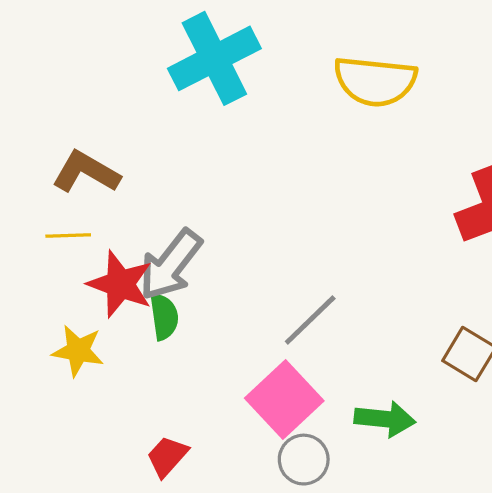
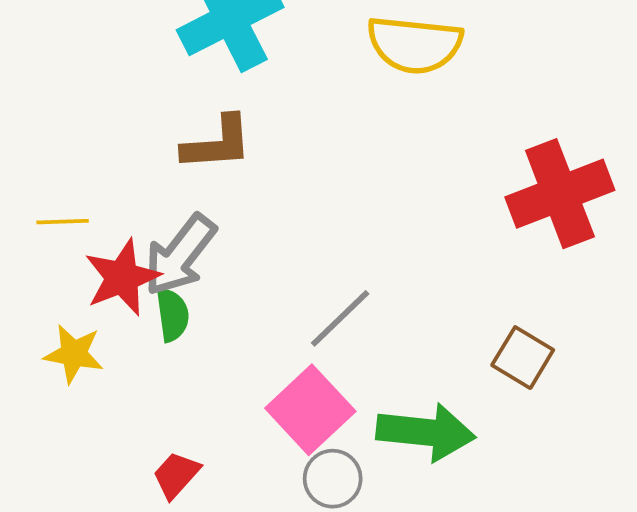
brown L-shape: (86, 172) -> (217, 143), moved, turned 146
red star: (120, 284) -> (122, 277), turned 30
green arrow: (385, 419) -> (426, 432), size x1.4

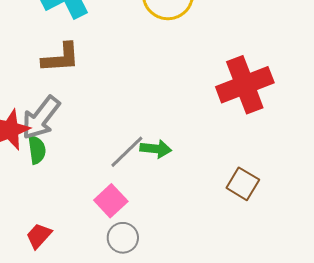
brown square: (523, 358) -> (243, 184), moved
pink square: (310, 410) -> (111, 201), size x0.7
green arrow: (426, 432) -> (156, 149), moved, size x0.6

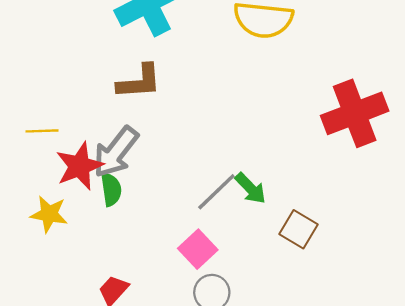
green arrow: (156, 149) -> (250, 188), turned 40
brown square: (243, 184) -> (298, 229), moved

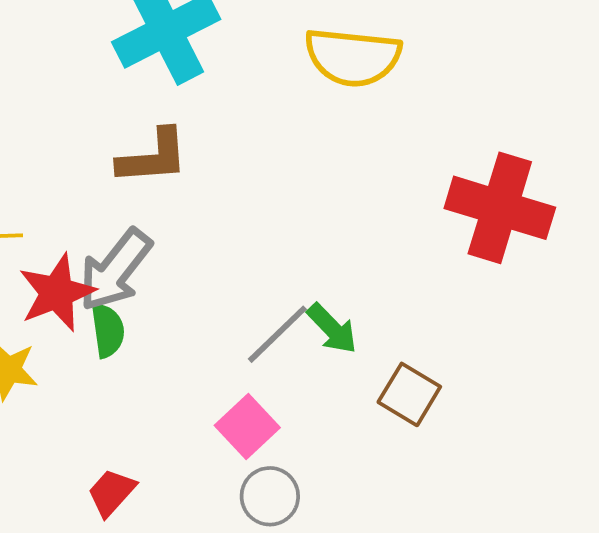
red cross: (355, 113) -> (500, 208), turned 38

